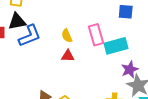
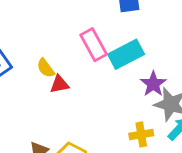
yellow semicircle: (67, 36) -> (46, 68), moved

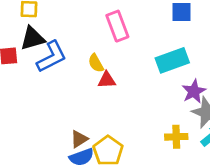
pink rectangle: (94, 45) -> (117, 26), moved

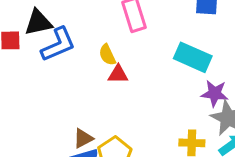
cyan rectangle: (172, 60) -> (193, 57), turned 40
purple star: (194, 91) -> (215, 93), turned 30

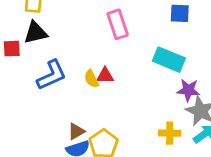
blue L-shape: (58, 44) -> (52, 75), moved
yellow semicircle: (107, 55) -> (91, 79), moved

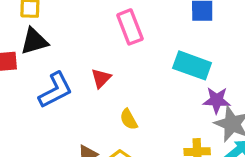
red triangle: (105, 76) -> (101, 78), moved, turned -42
yellow semicircle: (91, 79) -> (129, 119), moved

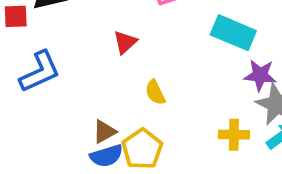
blue L-shape: (55, 90) -> (40, 72), moved

